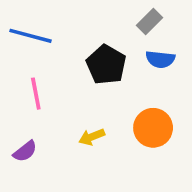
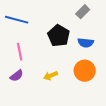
blue semicircle: (160, 59) -> (86, 43), moved
purple semicircle: (25, 151) -> (17, 76), moved

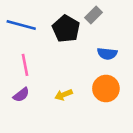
gray rectangle: (83, 12) -> (93, 15), moved
black pentagon: (59, 36) -> (66, 29), moved

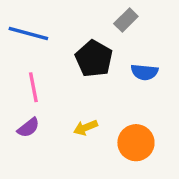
black pentagon: (66, 29) -> (94, 59), moved
orange circle: (106, 89) -> (136, 143), moved

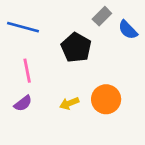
blue semicircle: (144, 72) -> (128, 30), moved, turned 40
orange circle: (136, 143) -> (106, 99), moved

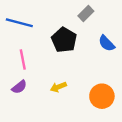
blue semicircle: (128, 30) -> (107, 43), moved
orange circle: (106, 99) -> (102, 96), moved

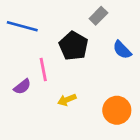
pink line: (23, 59) -> (43, 70), moved
purple semicircle: (19, 87) -> (22, 87), moved

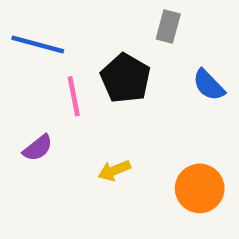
gray rectangle: (98, 16) -> (168, 27), turned -30
pink line: (43, 70) -> (74, 96), moved

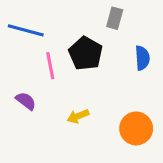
blue semicircle: (209, 85) -> (142, 58), turned -140
purple semicircle: (38, 148) -> (26, 101), turned -105

